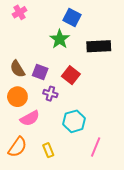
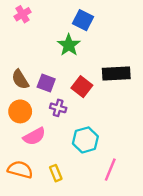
black rectangle: (99, 46) -> (116, 74), moved
orange semicircle: (17, 147) -> (20, 170), turned -110

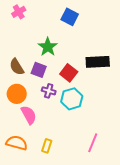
green star: (69, 45) -> (48, 47), moved
pink semicircle: (34, 136) -> (29, 115), turned -90
cyan hexagon: (85, 140) -> (72, 99), moved
yellow rectangle: (56, 173) -> (47, 146), turned 40

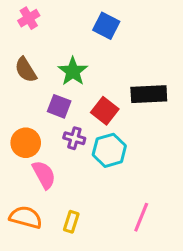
brown semicircle: (17, 67) -> (26, 70), moved

